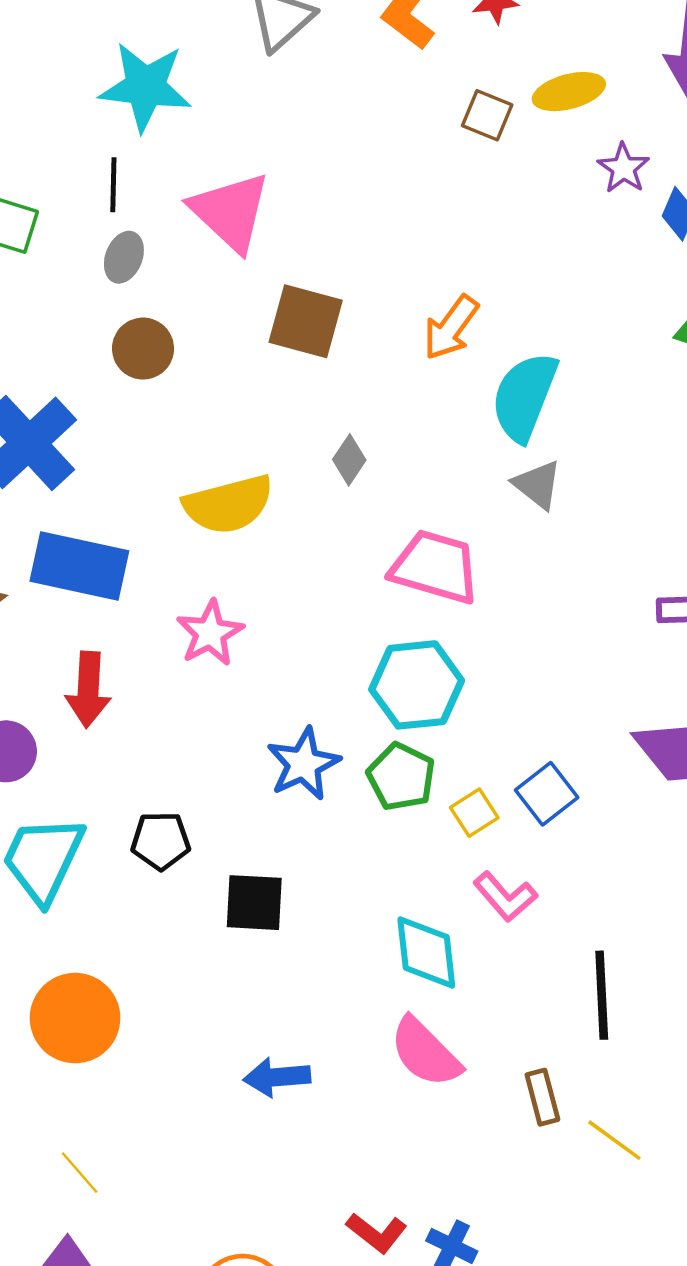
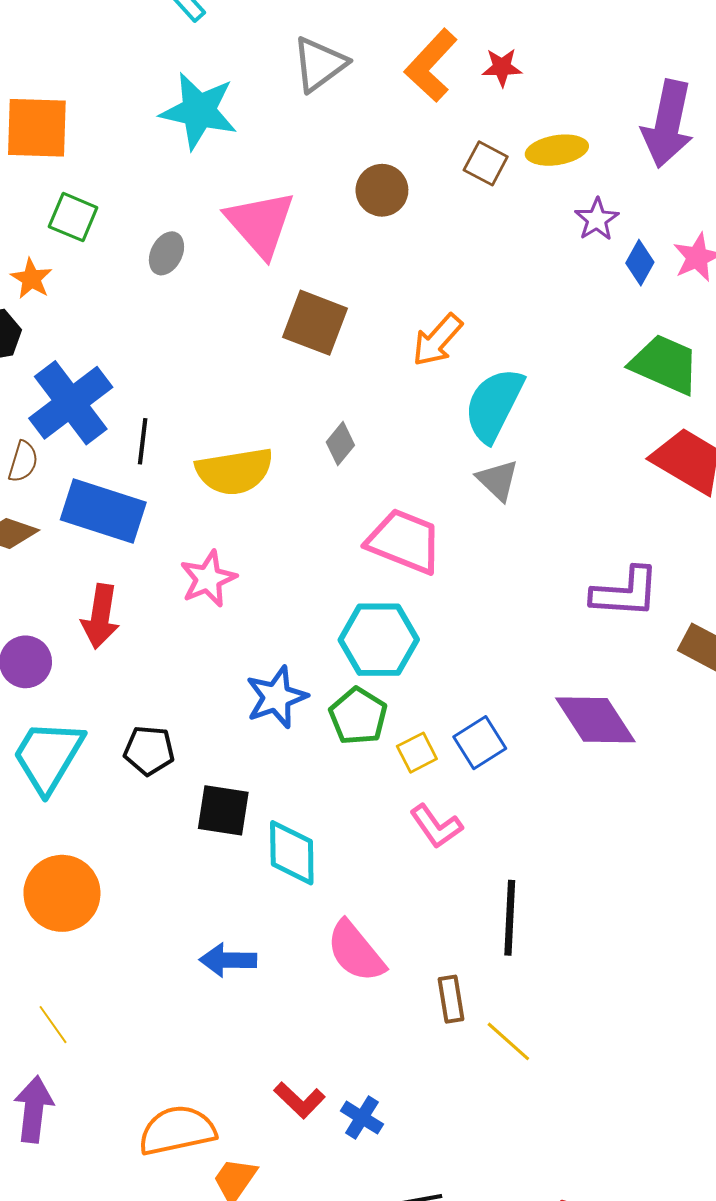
black line: (113, 185) -> (143, 441), moved
brown circle: (143, 349) -> (382, 190), moved
cyan diamond: (426, 952) -> (292, 853), moved

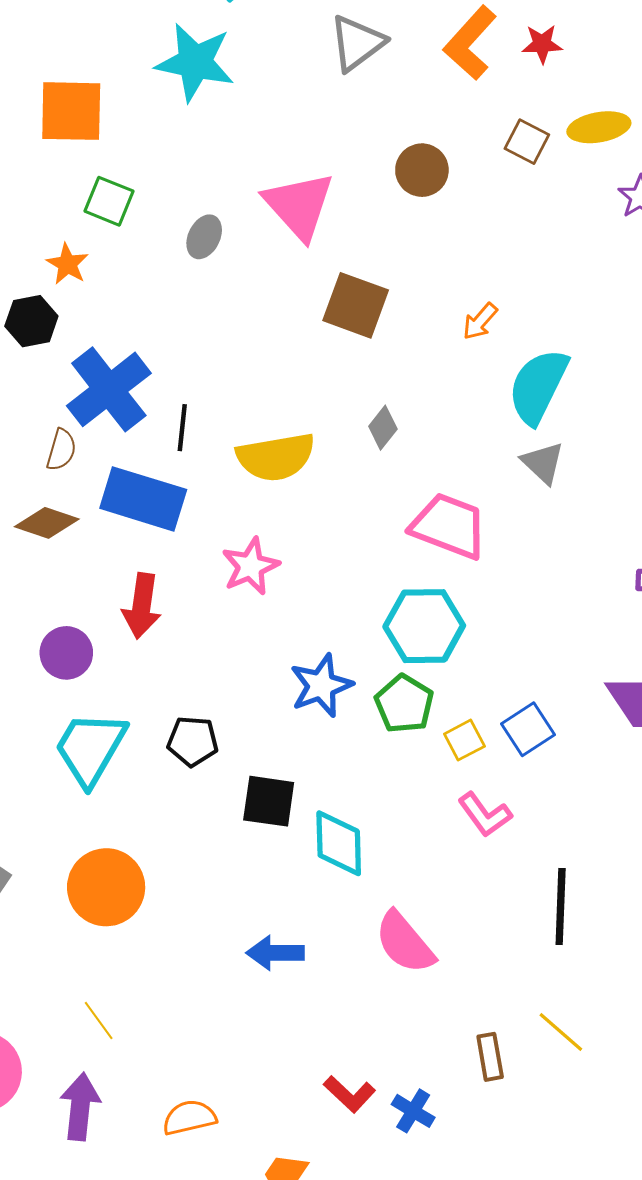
cyan star: (199, 111) -> (195, 62), moved
orange arrow: (437, 340) -> (480, 321), size x0.7
brown rectangle: (451, 999) -> (490, 1057), moved
orange semicircle: (177, 1130) -> (189, 1118), moved, size x0.7

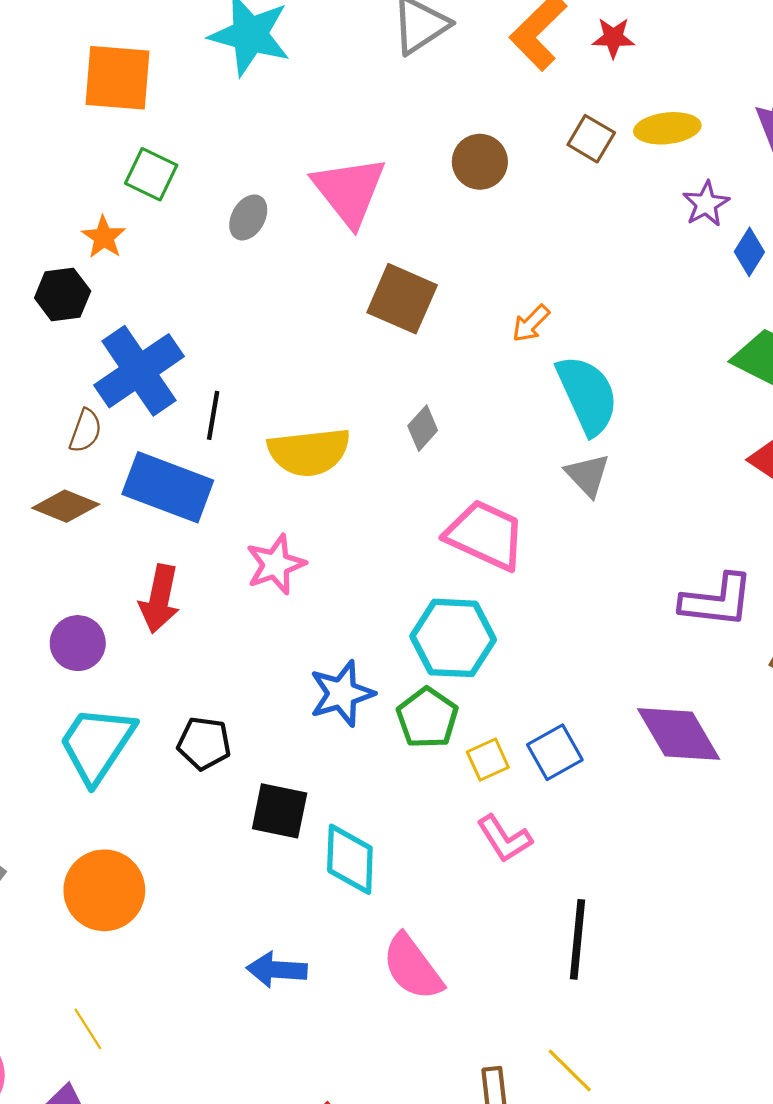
cyan semicircle: (538, 386) -> (587, 395), turned 126

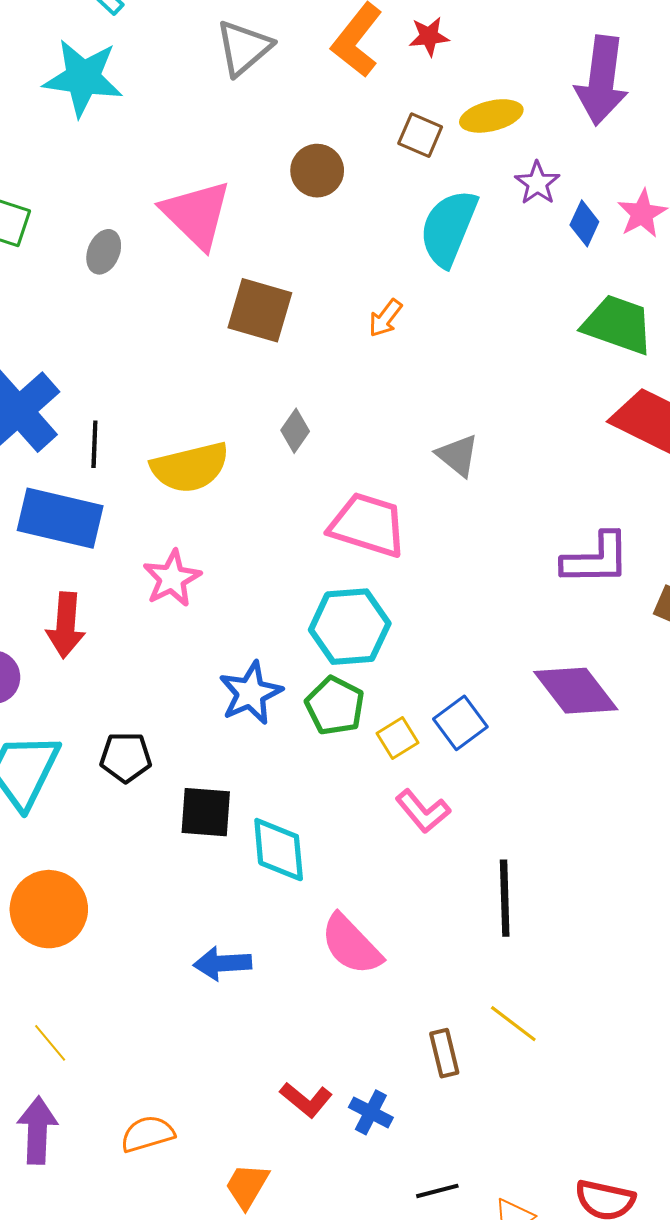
cyan semicircle: (587, 395) -> (449, 228), moved, turned -126

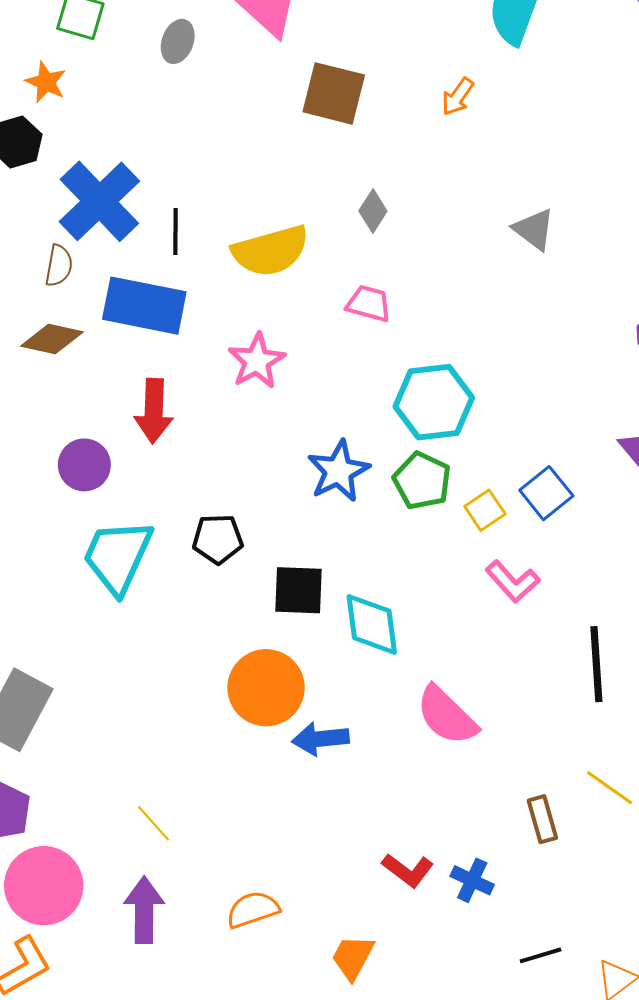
pink trapezoid: (368, 525) -> (369, 304), moved, size x0.6
orange circle: (49, 909) -> (266, 688), moved

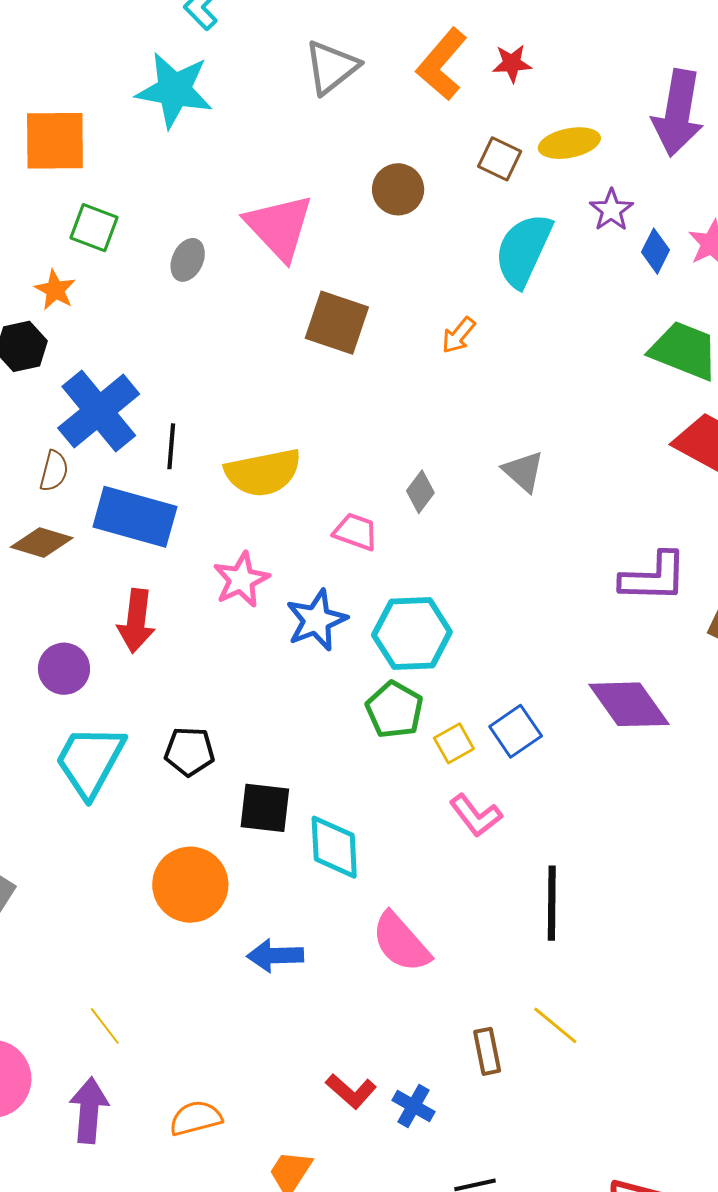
gray diamond: (373, 211) -> (420, 492), moved
blue star: (338, 471) -> (316, 620), moved
orange circle: (266, 688) -> (190, 885), moved

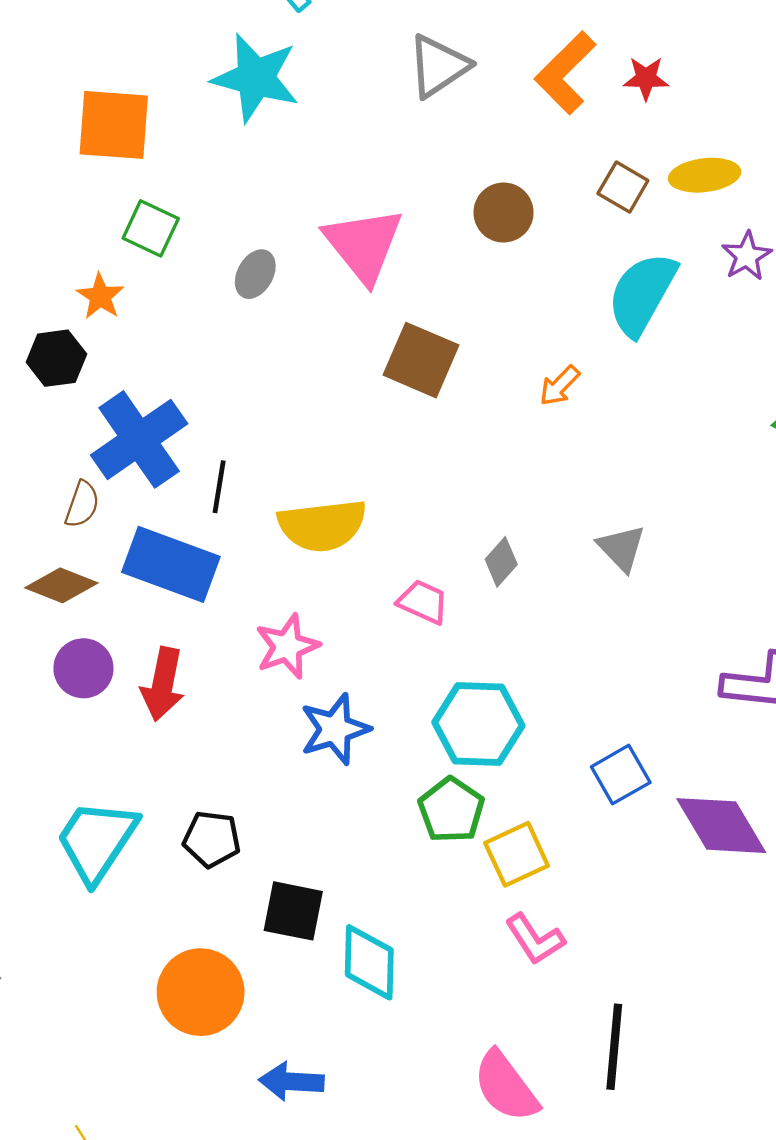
blue star: (316, 620) -> (335, 729), moved
purple circle: (64, 669) -> (83, 668), moved
blue square: (516, 731) -> (621, 775), moved
yellow square: (454, 743) -> (517, 854), size x1.4
pink semicircle: (401, 942) -> (506, 1086), moved

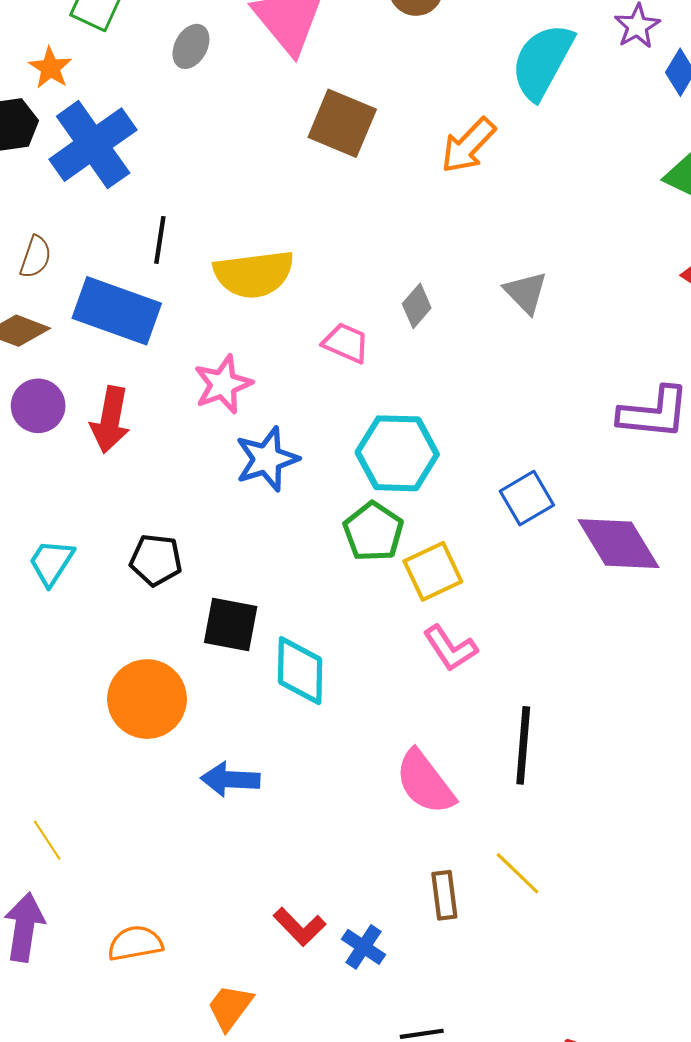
orange arrow: (559, 386) -> (468, 145), size x1.5
blue cross: (139, 439) -> (93, 145), moved
cyan trapezoid: (97, 841) -> (51, 562), size x0.6

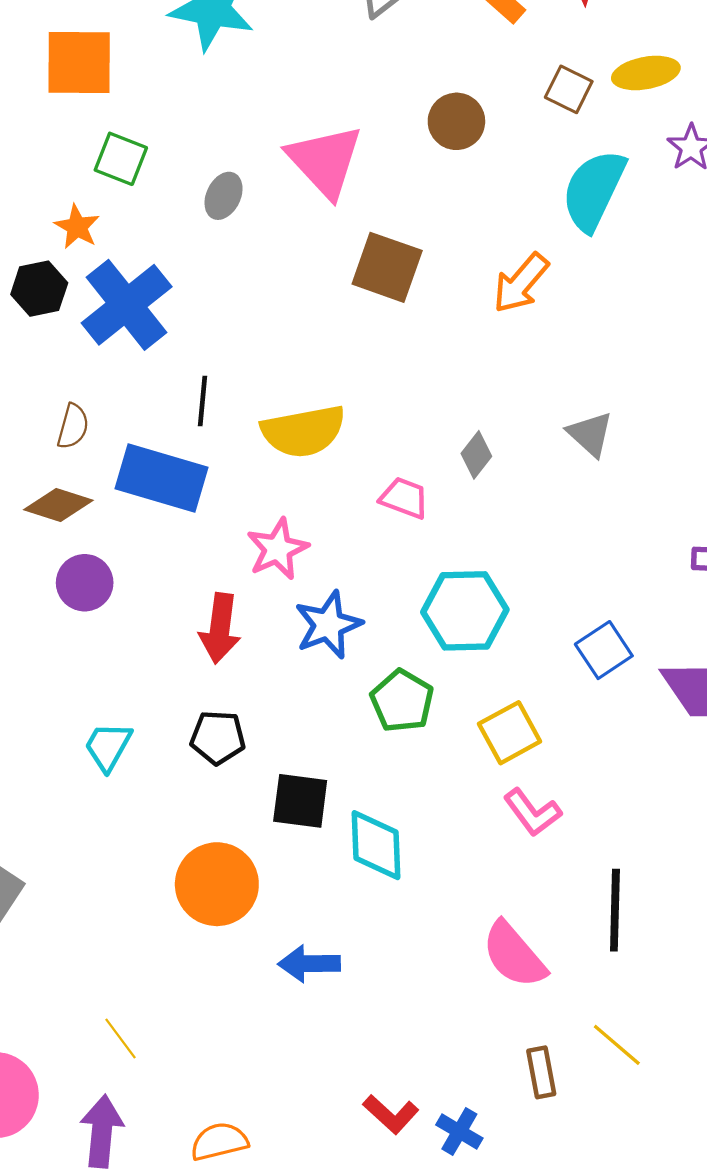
red arrow: (110, 420) -> (220, 628), moved
green pentagon: (373, 532) -> (402, 701), moved

